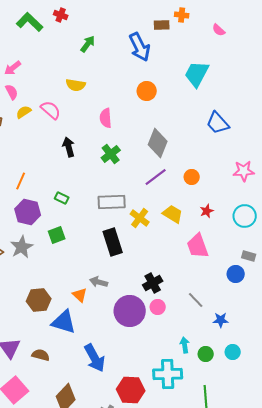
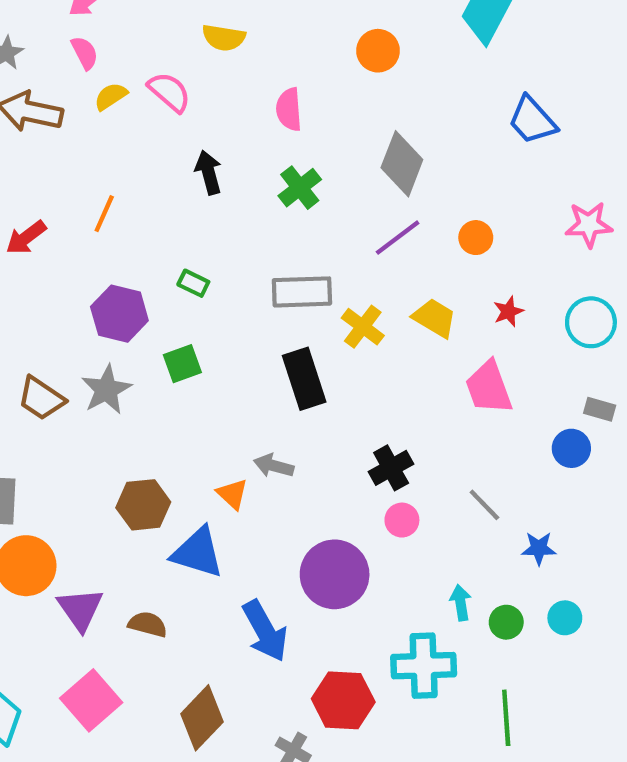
orange line: (21, 181) -> (104, 214), moved
purple circle: (130, 311) -> (335, 574), moved

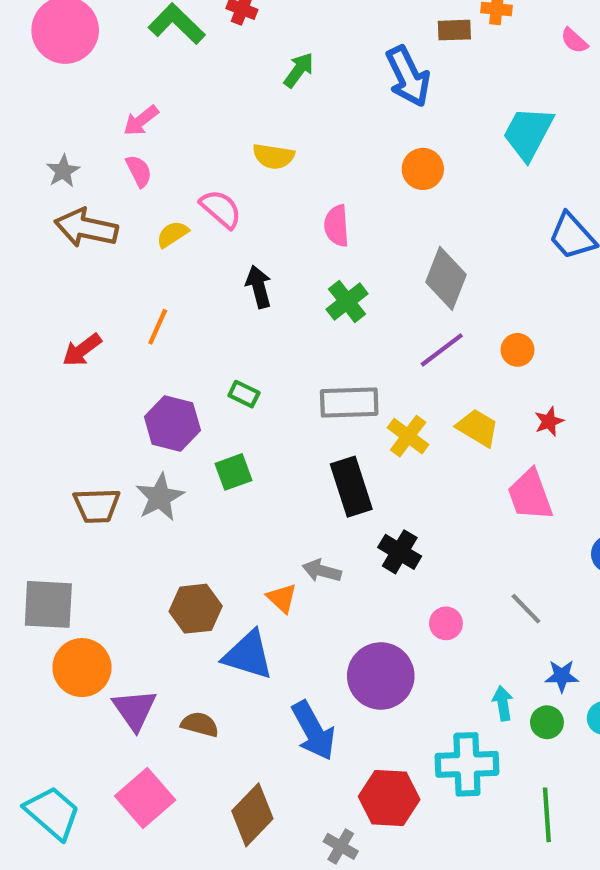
yellow semicircle: (111, 96) -> (172, 234), moved
brown trapezoid: (41, 398) -> (97, 506), turned -36
black cross: (391, 468) -> (400, 552), moved, turned -30
blue star: (539, 548) -> (562, 676), moved

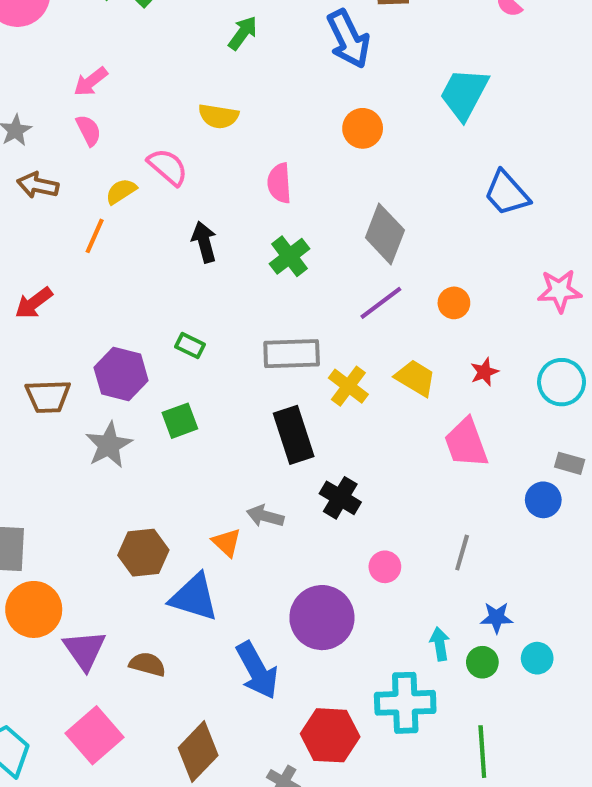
brown arrow: (86, 228) -> (38, 185), size x0.7
orange line: (158, 327) -> (95, 236), moved
brown trapezoid: (97, 506) -> (48, 396), moved
gray line: (526, 609) -> (462, 553), turned 60

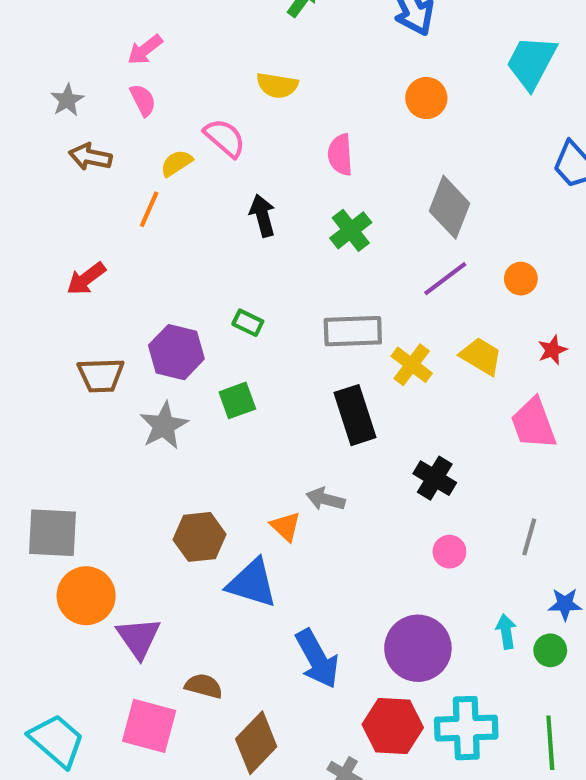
black cross: (340, 498) -> (435, 478), moved
purple circle: (322, 618) -> (418, 648), moved
brown semicircle: (147, 664) -> (204, 686), moved
cyan cross: (405, 703) -> (466, 728), moved
pink square: (95, 735) -> (149, 726), turned -34

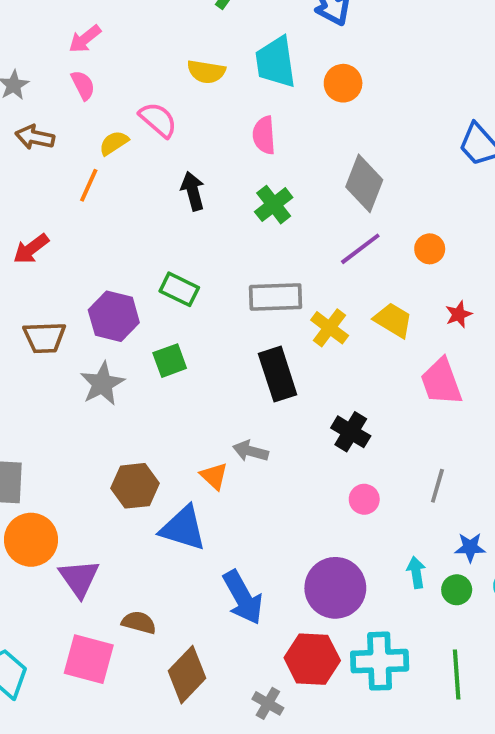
cyan trapezoid: (531, 62) -> (276, 62), moved, turned -36
green rectangle: (248, 323) -> (179, 289), size x1.4

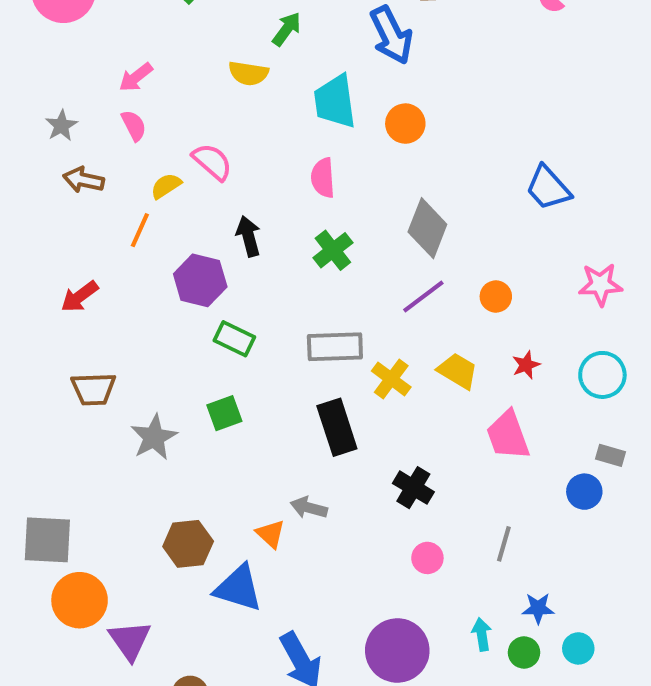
yellow semicircle: (206, 72) -> (248, 73), moved
purple hexagon: (114, 316) -> (200, 280), moved

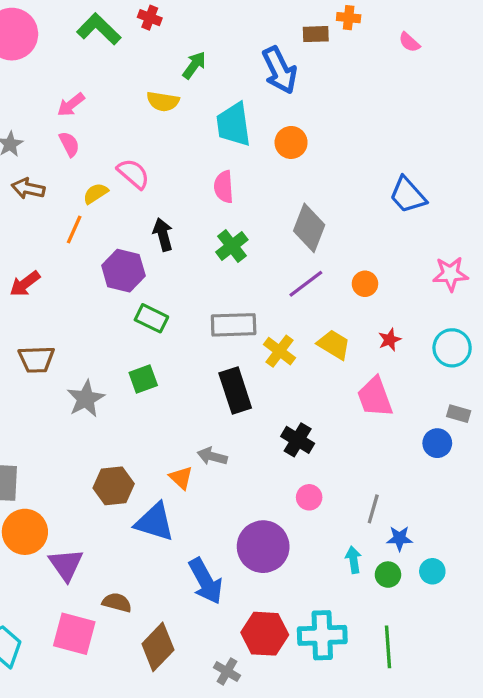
gray line: (504, 544) -> (373, 509), moved
purple circle: (397, 650) -> (263, 547), moved

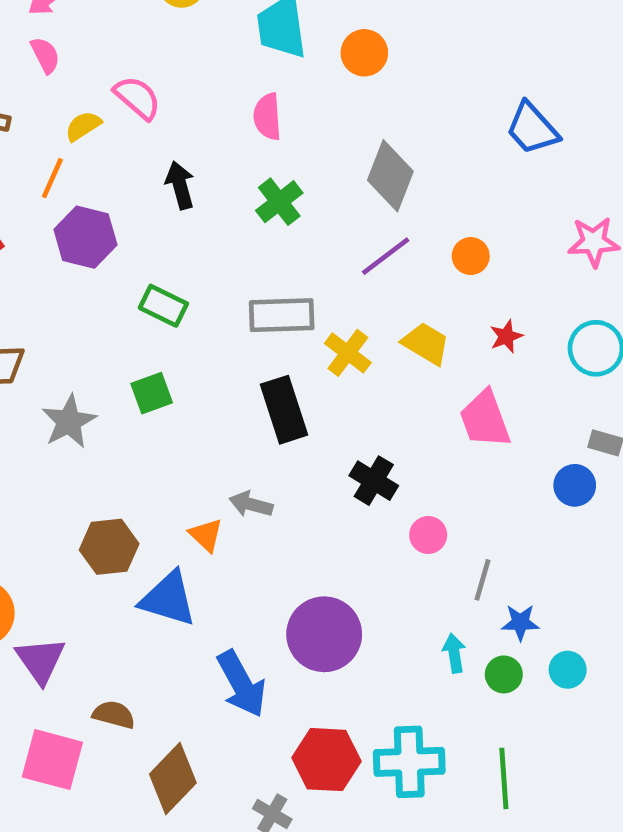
purple hexagon: (123, 271) -> (85, 237), moved
pink circle: (309, 497) -> (428, 535), moved

